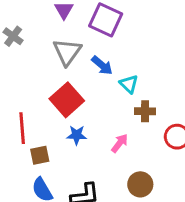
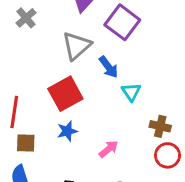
brown cross: (145, 111) -> (160, 126), moved
blue star: (77, 135) -> (67, 131), turned -30

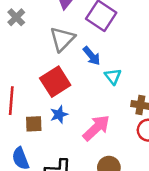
brown square: (26, 143) -> (34, 124), moved
pink arrow: (109, 149) -> (96, 128), size x1.6

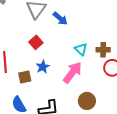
cyan triangle: (113, 76) -> (81, 49), moved
red square: (55, 82) -> (36, 42), size x0.6

